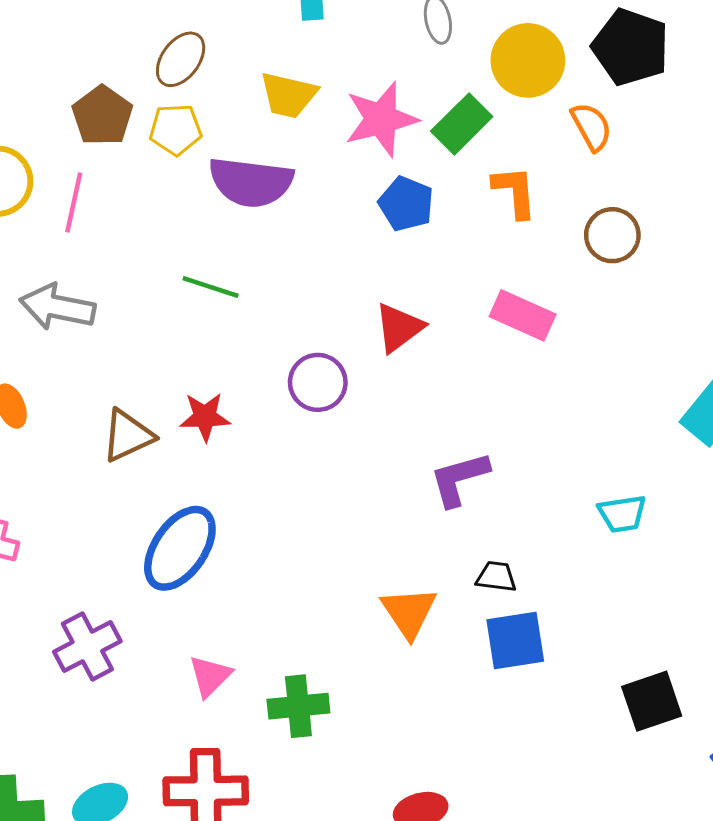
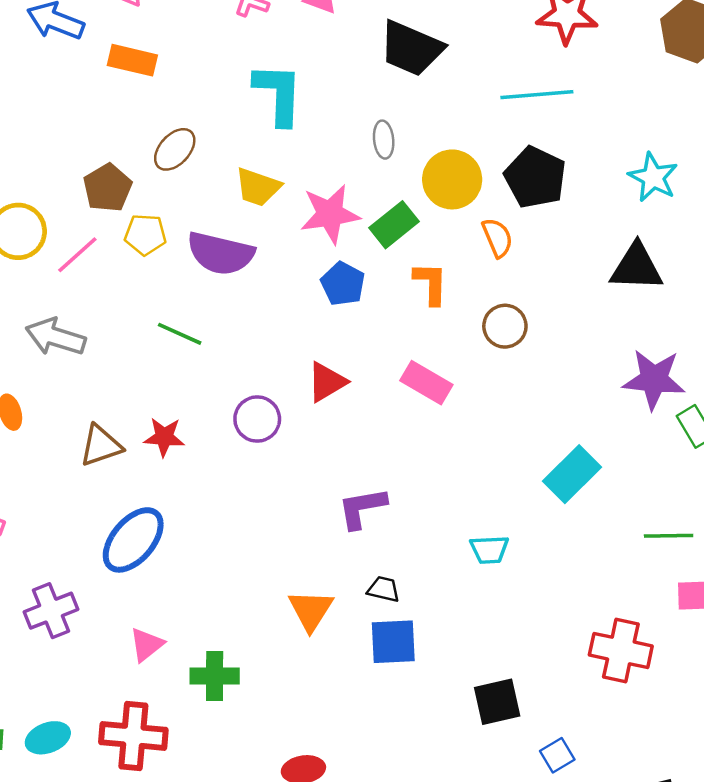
yellow pentagon: (176, 129) -> (145, 235), moved
pink line: (74, 202) -> (77, 255), turned 30

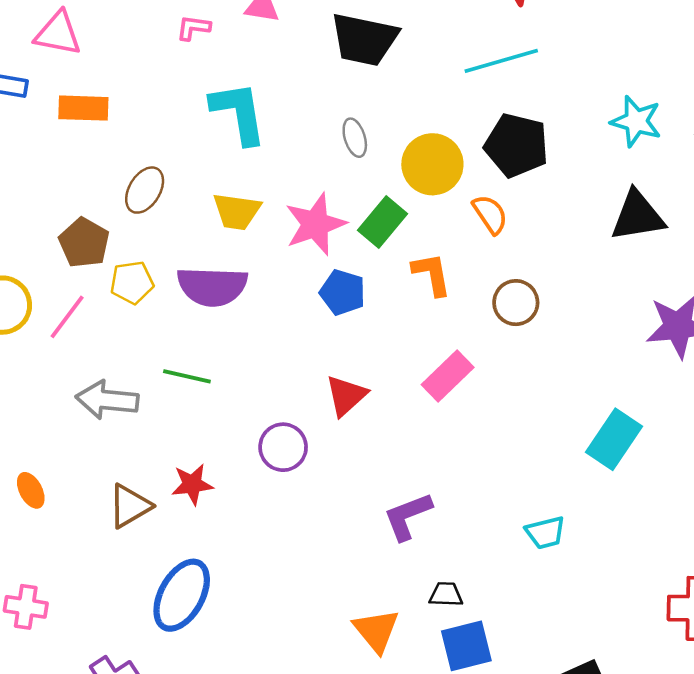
gray arrow: (55, 337) -> (107, 400), moved
pink rectangle: (426, 383) -> (448, 376), turned -63

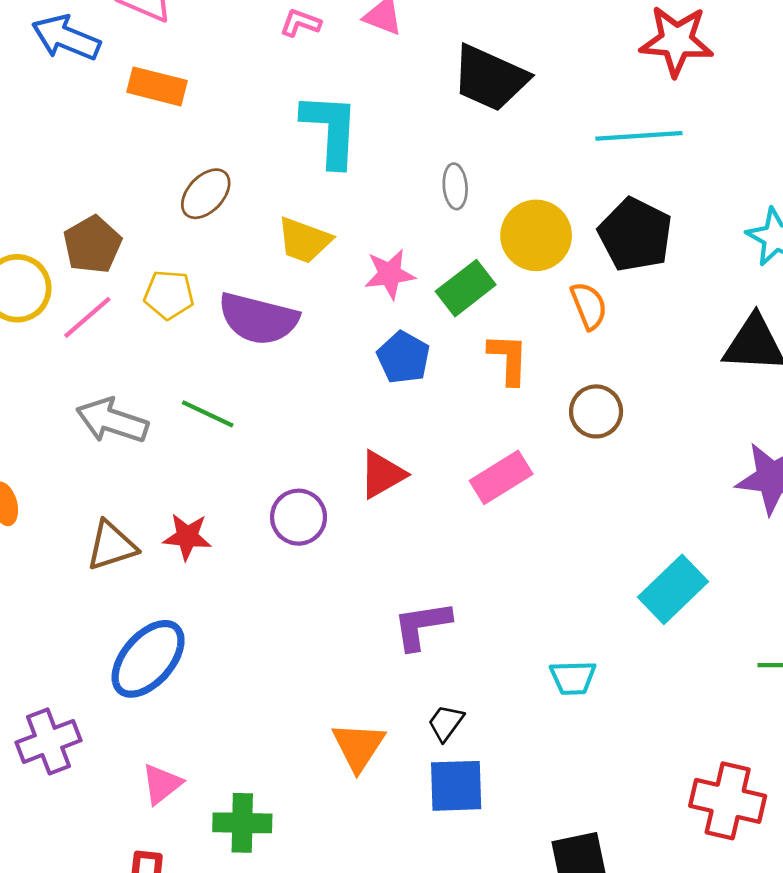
pink star: (315, 224) -> (390, 274), size x0.7
brown pentagon: (84, 243) -> (92, 245), moved
black trapezoid: (446, 594) -> (446, 723), turned -68

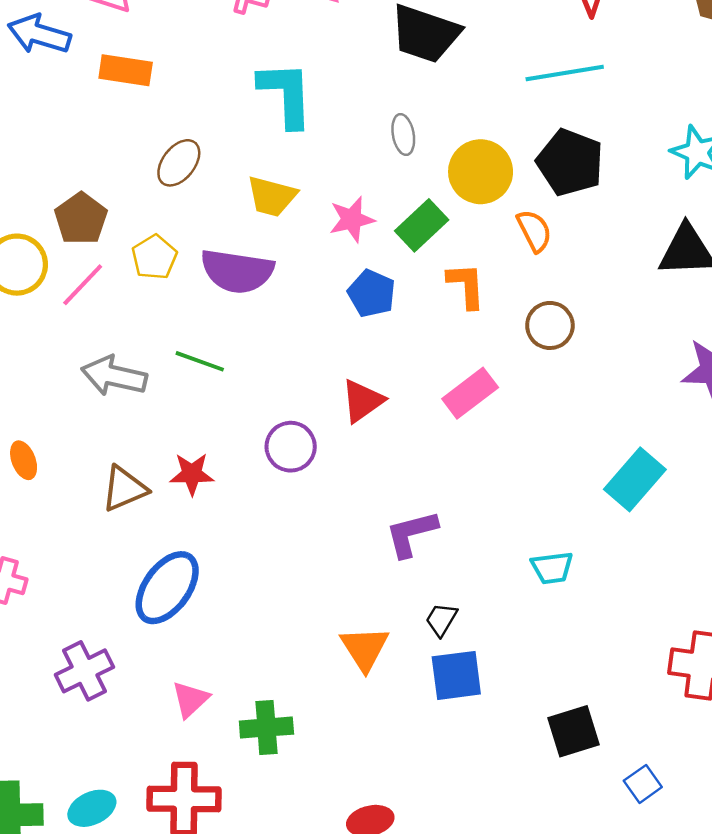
yellow pentagon: (169, 295) -> (154, 257), turned -30

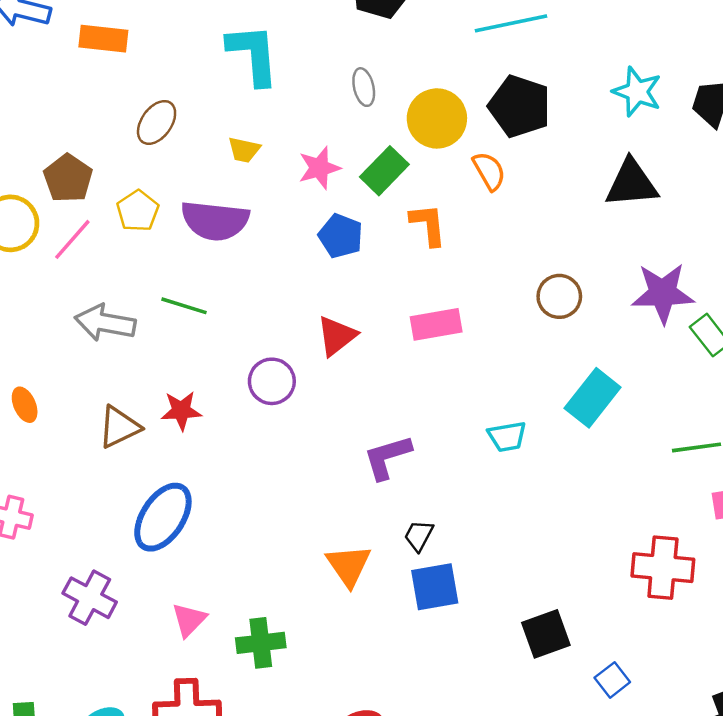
yellow trapezoid: (272, 196) -> (244, 150), size x0.7
brown circle: (550, 325) -> (559, 296), moved
pink rectangle: (470, 393) -> (436, 324), turned 30
cyan trapezoid: (552, 568) -> (507, 436), moved
purple cross: (84, 671) -> (90, 598), turned -33

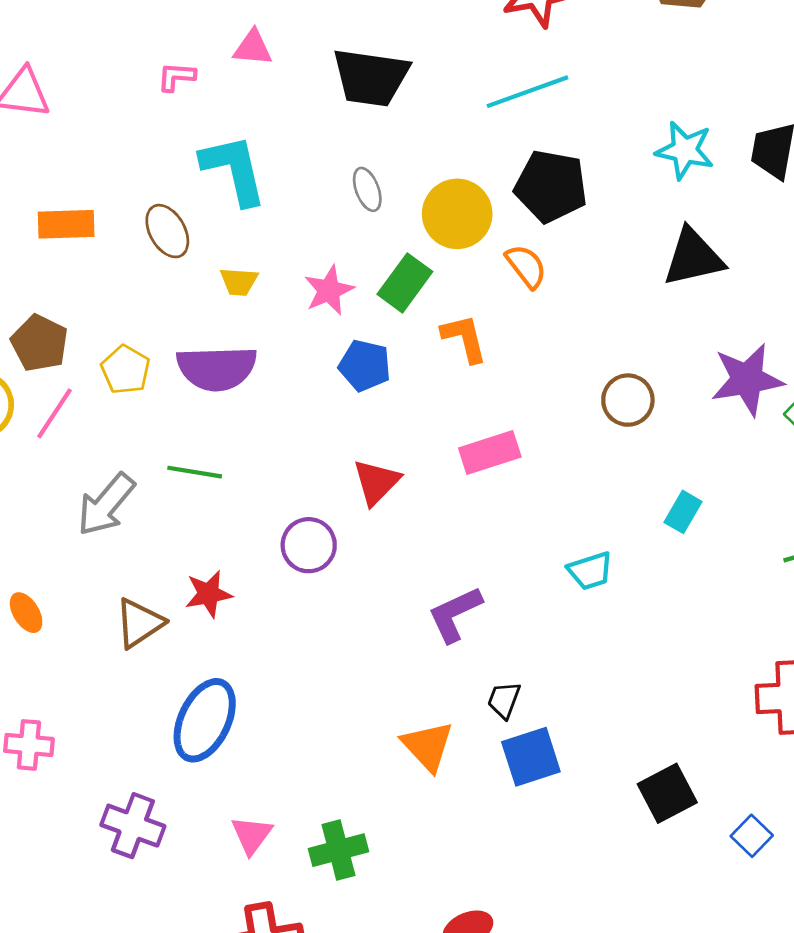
orange rectangle: (103, 39) -> (66, 224), moved
brown ellipse: (157, 122) -> (167, 231), moved, turned -57
gray arrow: (105, 323) -> (106, 504), turned -52
cyan rectangle: (593, 398) -> (683, 512), size x0.6

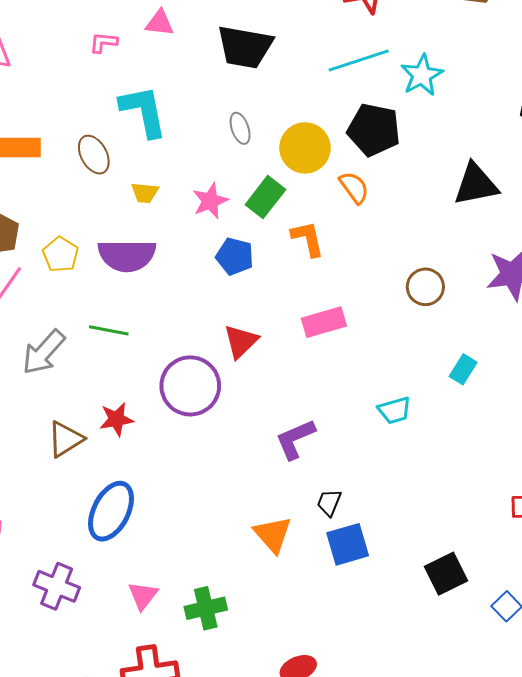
cyan star: (685, 150) -> (422, 75), moved, turned 30
purple circle: (309, 545) -> (190, 386), size x1.5

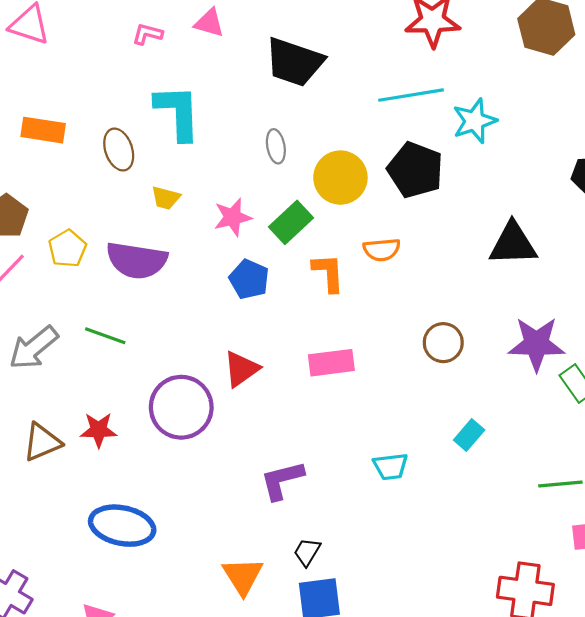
orange semicircle: (354, 187) -> (382, 250), moved, turned 112
blue ellipse: (111, 511) -> (122, 526), moved, turned 66

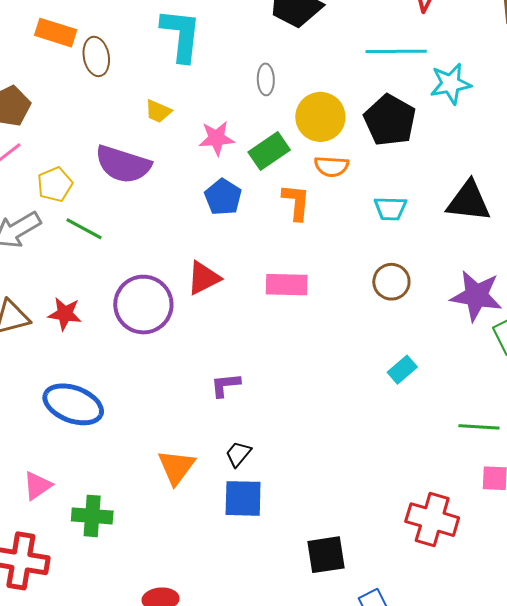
brown ellipse: (119, 150) -> (96, 56), moved
yellow pentagon: (67, 249) -> (55, 184), moved
orange semicircle: (382, 250) -> (331, 166), moved
cyan trapezoid: (391, 466) -> (390, 209), moved
purple L-shape: (282, 480) -> (225, 385), size x0.7

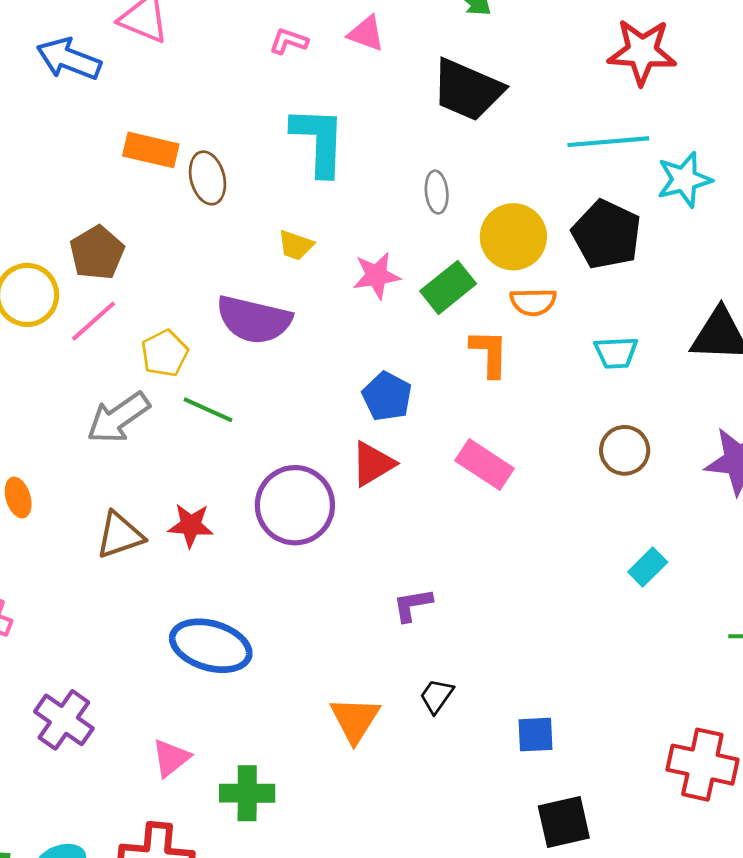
blue pentagon: (223, 197) -> (387, 396), moved
pink rectangle: (287, 285) -> (485, 465), turned 36
blue square: (243, 498) -> (535, 735), moved, size x0.7

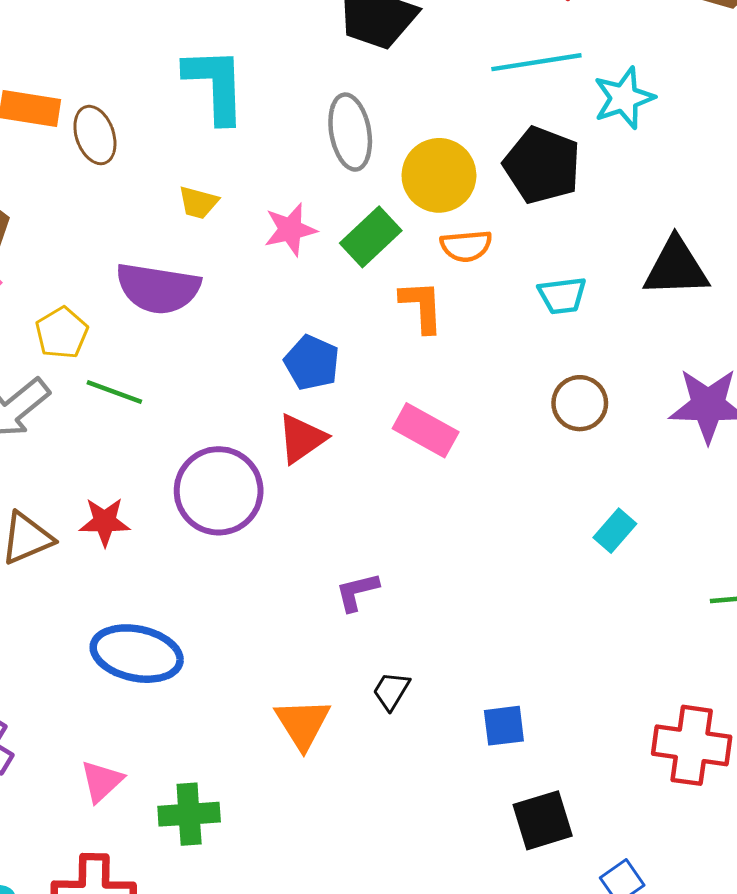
gray ellipse: (437, 192) -> (350, 132), size x1.6

